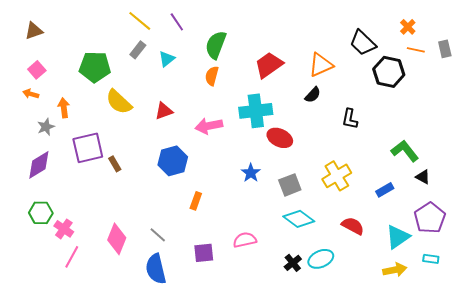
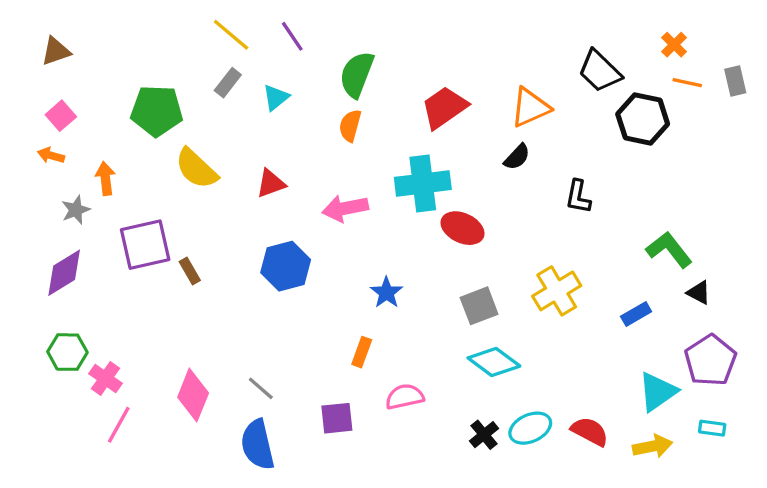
blue star: (251, 173) -> (386, 293), moved
orange rectangle: (196, 201) -> (362, 352), moved
red semicircle: (353, 226) -> (590, 431), moved

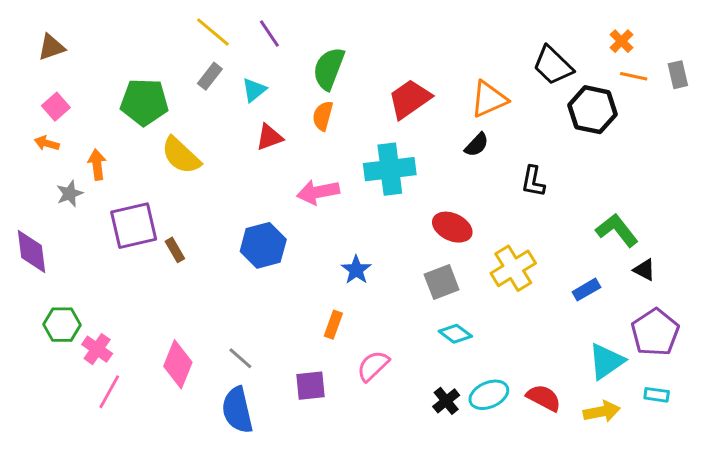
red triangle: (271, 183) -> (269, 137), moved
red ellipse: (462, 228) -> (452, 227), moved
purple diamond: (64, 273) -> (32, 251), moved, turned -66
cyan diamond: (494, 362) -> (455, 334), size x0.7
pink semicircle: (405, 397) -> (373, 366), turned -32

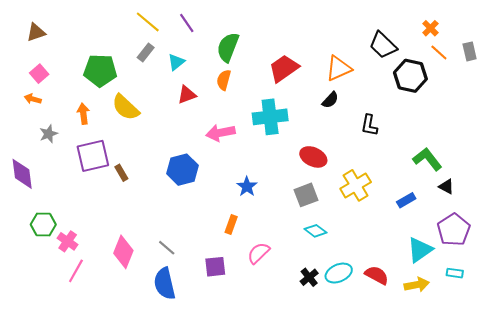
orange line: (634, 76) -> (439, 53), turned 30
orange arrow: (97, 165) -> (83, 114), moved

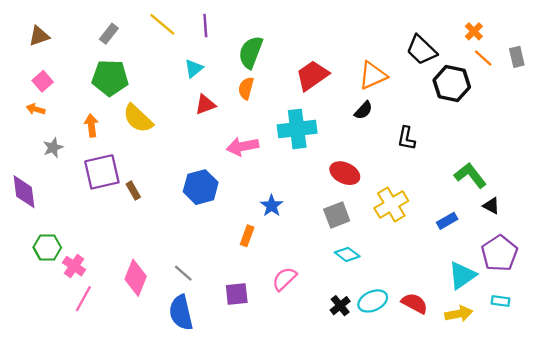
purple line: (187, 23) -> (205, 25), turned 30
gray rectangle: (146, 53) -> (109, 34), moved
orange rectangle: (231, 224) -> (247, 236), moved

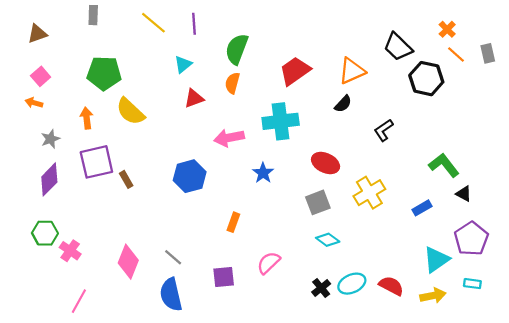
gray rectangle: (109, 34) -> (93, 15), moved, turned -36
black L-shape: (406, 138) -> (384, 130), turned 45
purple diamond: (24, 192) -> (49, 179), moved, turned 52
blue star: (272, 206) -> (263, 173), moved
pink line: (83, 299) -> (79, 301), moved

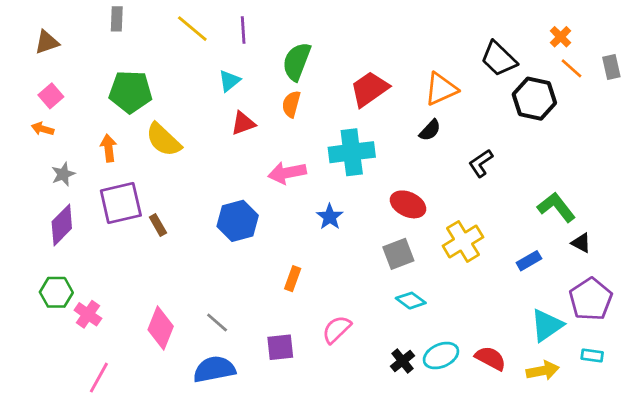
blue semicircle: (171, 295) -> (214, 369), turned 92

